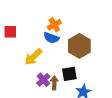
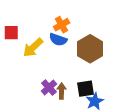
yellow arrow: (33, 57) -> (33, 48), moved
black square: (69, 74) -> (86, 89), moved

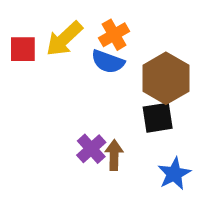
yellow arrow: (33, 48) -> (64, 39), moved
black square: (86, 89) -> (158, 118), moved

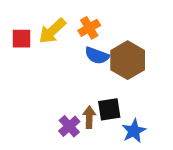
blue semicircle: (108, 62) -> (97, 56), moved
black square: (158, 118) -> (109, 109), moved
purple cross: (91, 149) -> (69, 126), moved

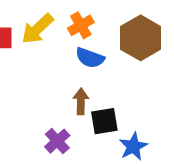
brown hexagon: (128, 60) -> (141, 38), moved
brown arrow: (89, 117) -> (81, 101), moved

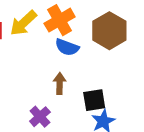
orange cross: (81, 25) -> (60, 20), size x1.4
black square: (104, 121) -> (94, 100), moved

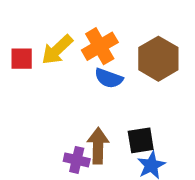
brown arrow: (60, 83) -> (98, 146), moved, size x1.4
purple cross: (40, 117) -> (77, 160), turned -35

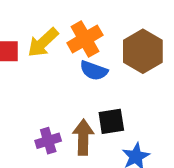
black square: (141, 140) -> (111, 121), moved
purple cross: (77, 160) -> (48, 141), moved, turned -30

